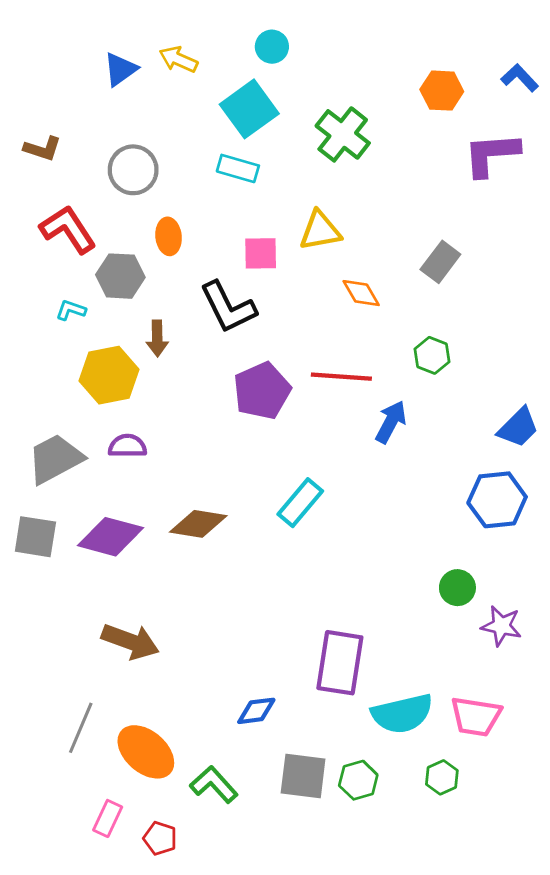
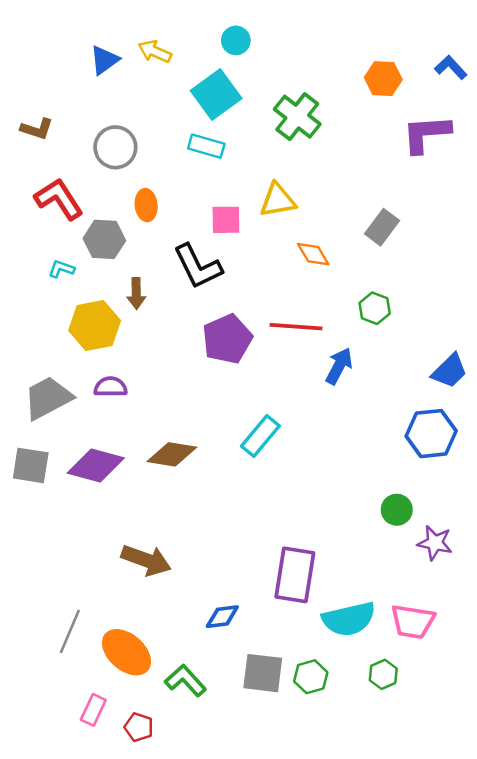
brown arrow: (130, 641) -> (146, 560), moved

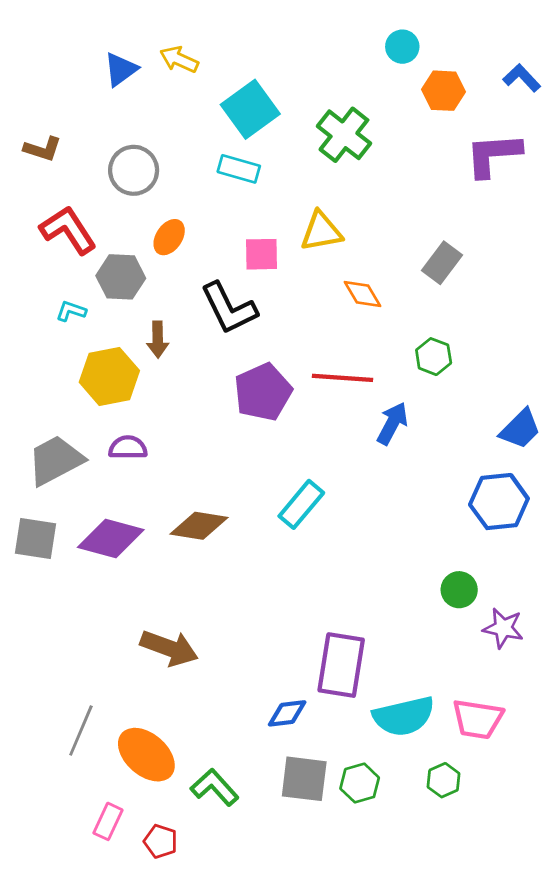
cyan circle: (236, 40) -> (402, 47), moved
orange ellipse: (146, 205) -> (169, 237), turned 40
blue diamond: (222, 617) -> (287, 713), moved

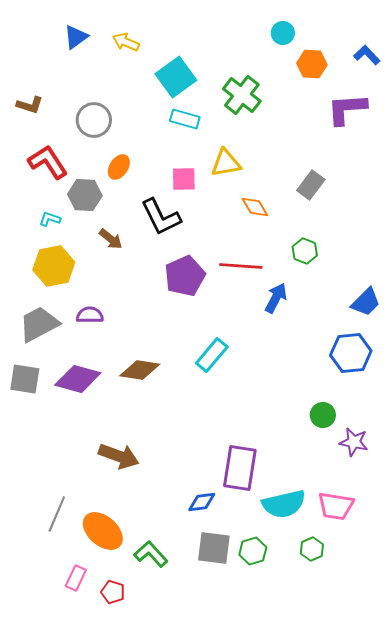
blue triangle: (121, 69) -> (76, 37), moved
cyan rectangle: (239, 169) -> (185, 119), moved
brown arrow: (158, 339) -> (111, 239), turned -50
yellow hexagon: (109, 376) -> (54, 266), moved

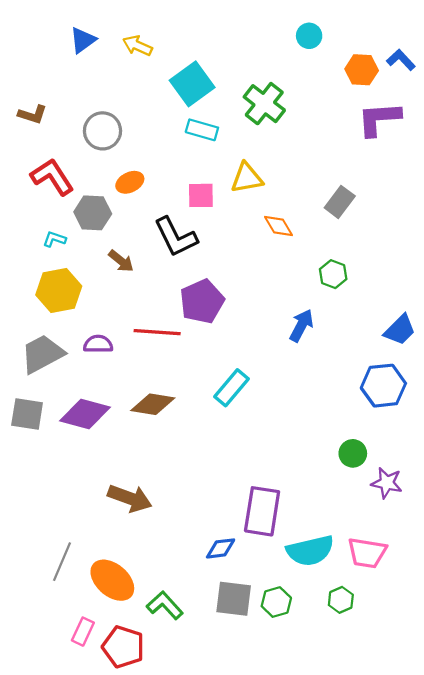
orange hexagon: (312, 64) -> (362, 70), moved
orange ellipse: (119, 167) -> (130, 182), turned 30
red line: (241, 266) -> (157, 332), moved
red pentagon: (113, 592) -> (123, 647), size x1.6

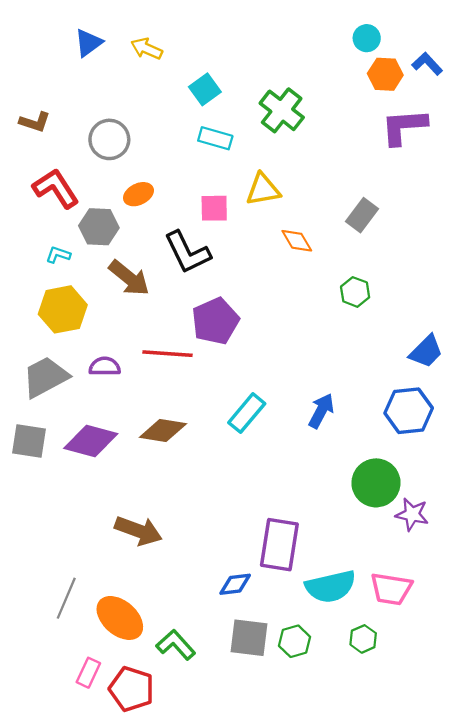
cyan circle: (309, 36) -> (367, 38), moved
cyan square: (192, 84) -> (205, 89), size x0.7
brown arrow: (121, 261) -> (129, 278), size x1.5
blue arrow: (301, 325) -> (321, 411), moved
green circle: (353, 453) -> (376, 483), size x1.6

